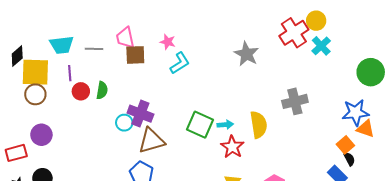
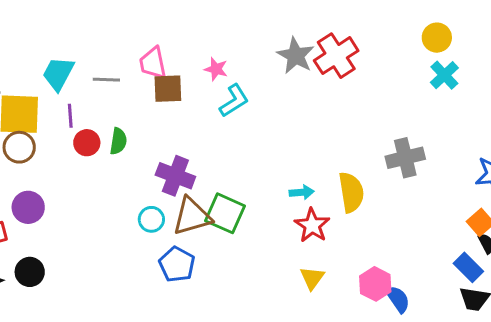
red cross: (294, 33) -> (336, 56), moved
cyan trapezoid: (62, 45) -> (58, 74), turned 125
gray star: (246, 54) -> (296, 56), moved
cyan circle: (124, 123) -> (151, 219), moved
green square: (200, 125) -> (225, 213), moved

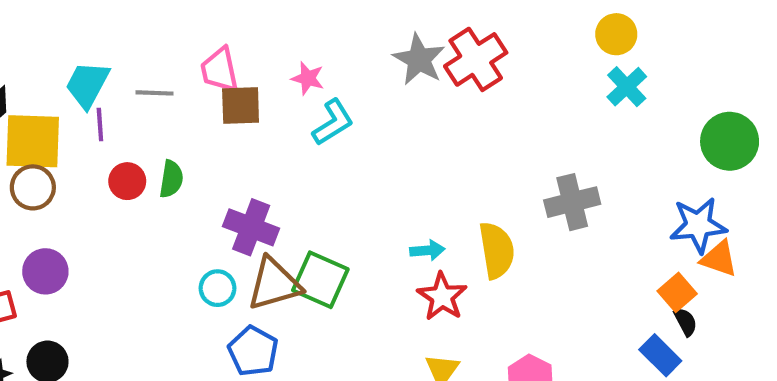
purple line: (70, 116) -> (100, 124), moved

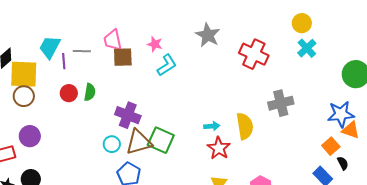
red cross: (476, 59) -> (254, 54), moved, turned -32
purple line: (100, 124) -> (64, 61), moved
black semicircle: (686, 322) -> (343, 163), moved

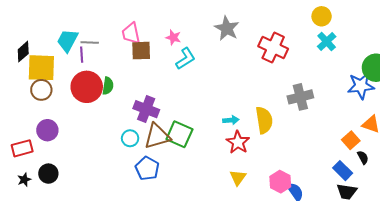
gray line: (82, 51) -> (90, 42), moved
red circle: (69, 93) -> (87, 87), size x1.8
blue star: (341, 114) -> (361, 86), moved

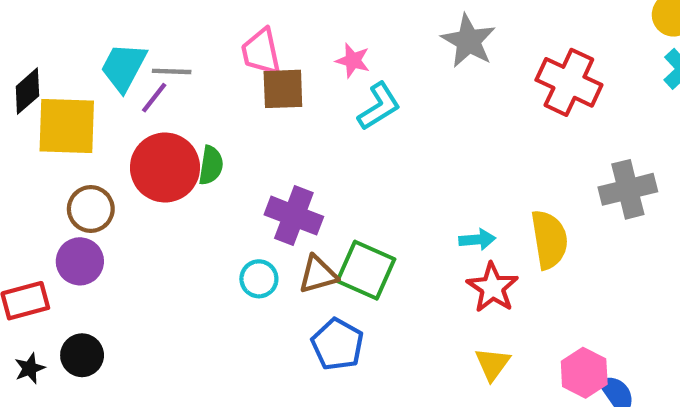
purple line: (82, 55) -> (154, 98), turned 42
brown circle: (41, 90) -> (91, 209), moved
brown triangle: (157, 136) -> (318, 274), size x0.7
blue pentagon: (147, 168) -> (337, 344), moved

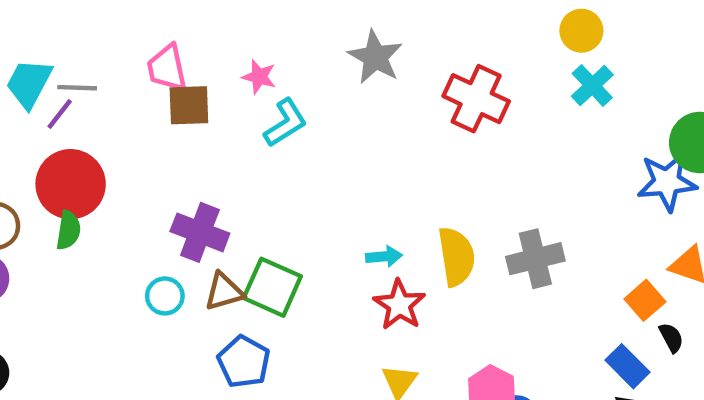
green semicircle: (211, 165) -> (68, 230), moved
gray cross: (628, 189) -> (535, 259), moved

